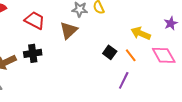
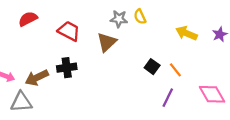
yellow arrow: (141, 33) -> (186, 33), moved
pink diamond: (164, 55) -> (212, 94), moved

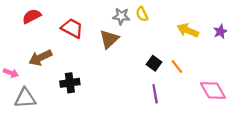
black cross: (67, 68) -> (70, 83), moved
brown arrow: (37, 78) -> (40, 58), moved
purple line: (168, 98) -> (155, 94), moved, turned -36

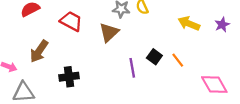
brown arrow: (40, 58) -> (39, 51), turned -30
purple line: (155, 94) -> (132, 68), moved

